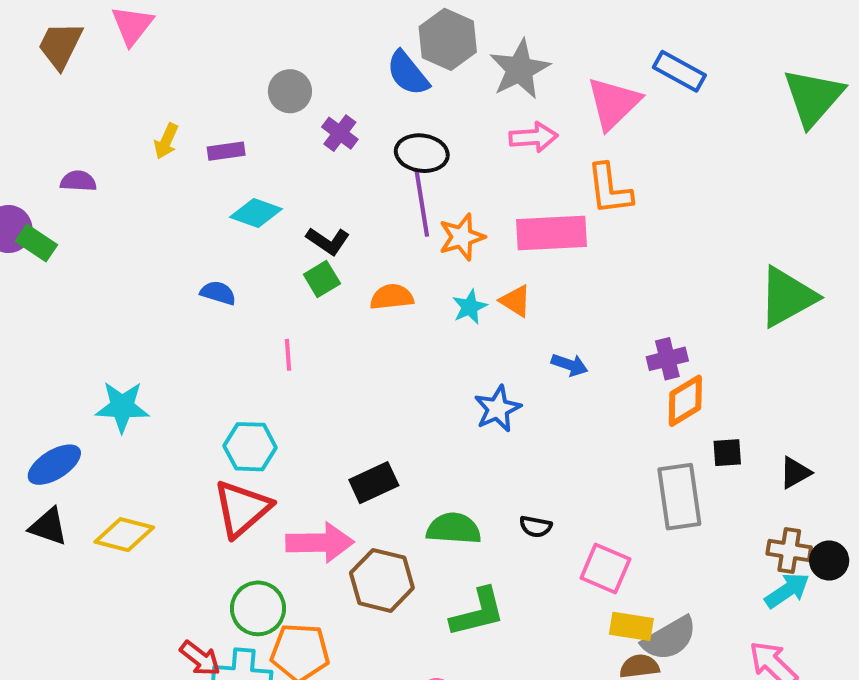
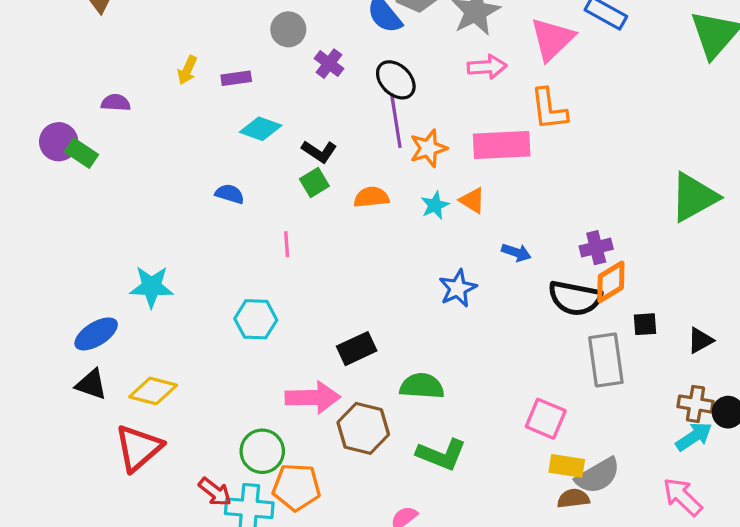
black ellipse: (422, 153) -> (396, 80), turned 36
red triangle: (242, 509) -> (138, 448), moved
black semicircle: (536, 527) -> (575, 298), moved, size x2.0
green L-shape: (478, 612) -> (441, 454), turned 36

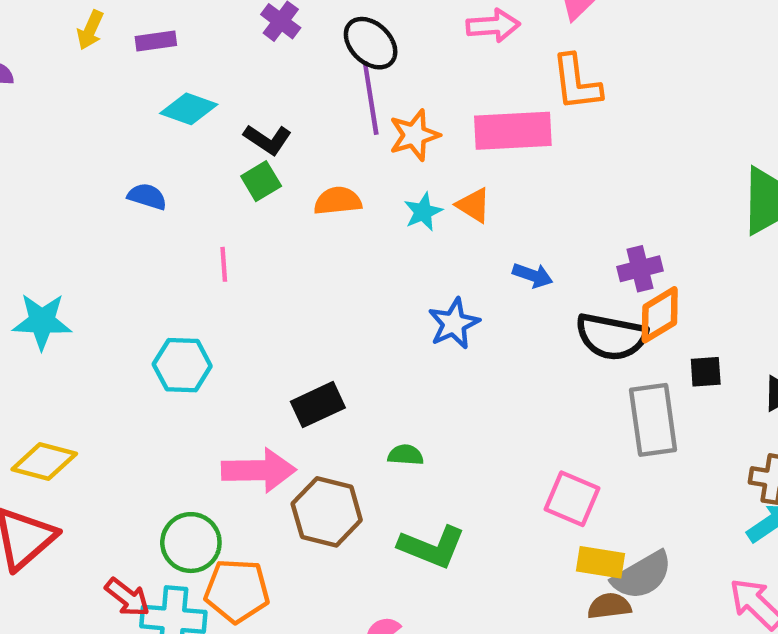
green semicircle: (422, 386) -> (406, 455), size x0.6

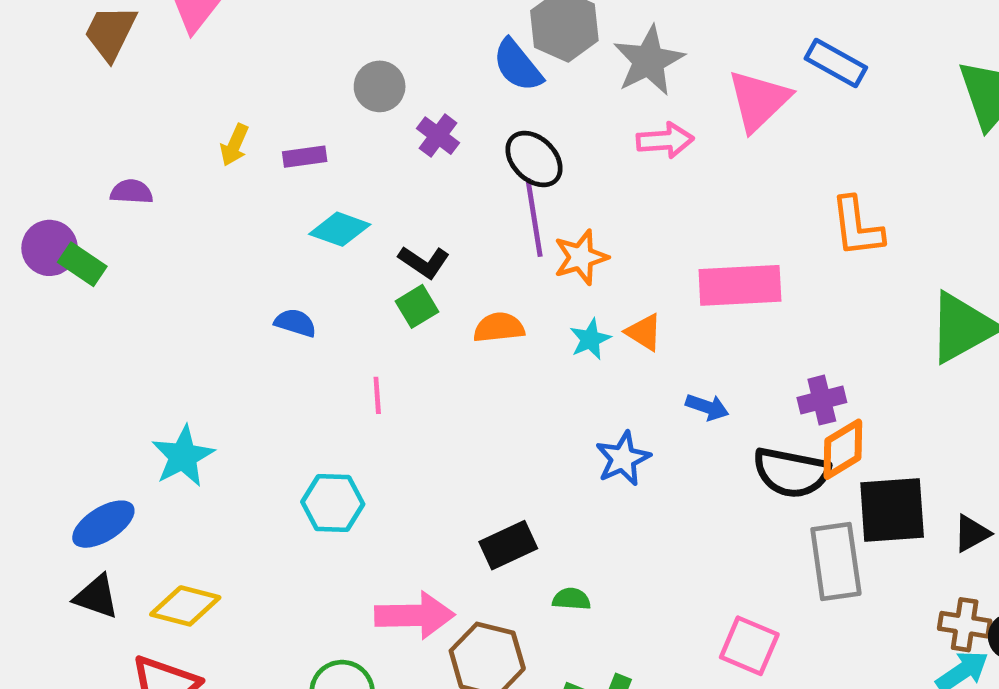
orange L-shape: (576, 83) -> (857, 227), moved
pink rectangle: (513, 131) -> (740, 285), moved
cyan star: (42, 321) -> (183, 456), turned -30
black square: (706, 372) -> (892, 510), size x2.0
black rectangle: (318, 405) -> (508, 545), moved

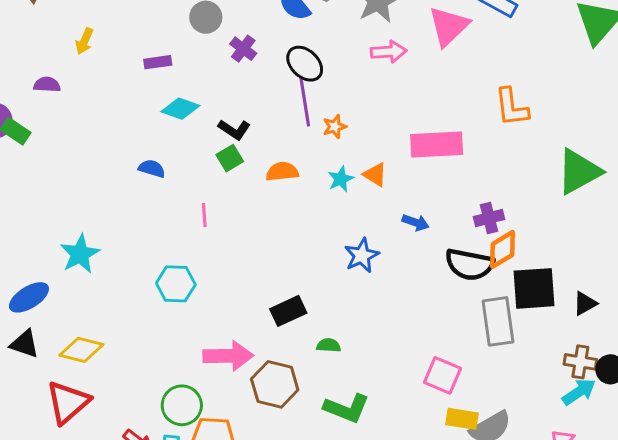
yellow arrow: (234, 145) -> (84, 41), moved
orange star: (581, 257) -> (335, 127), size x0.7

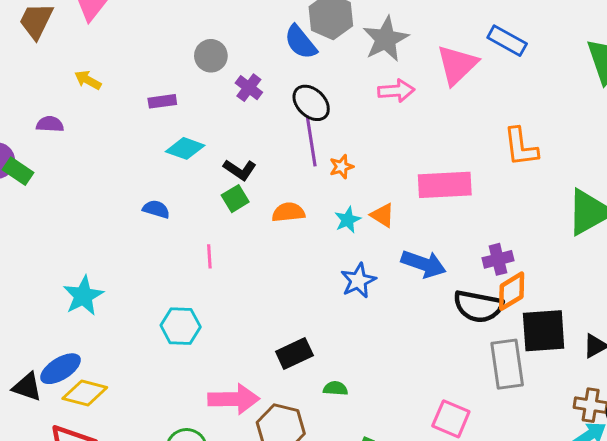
yellow arrow: (84, 41) -> (88, 80), turned 95
blue arrow: (416, 222) -> (424, 264), size x1.6
blue star: (362, 255) -> (358, 281), moved
blue ellipse: (29, 297) -> (61, 369), moved

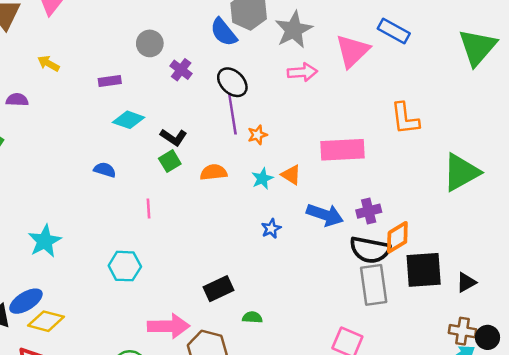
purple cross: (498, 259) -> (369, 211), moved
blue star: (358, 281) -> (271, 229), size x0.7
gray rectangle: (507, 364) -> (374, 285), moved

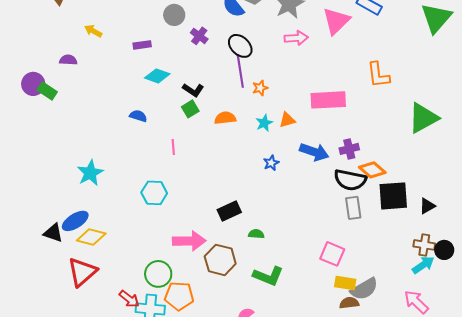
orange triangle: (291, 175) -> (287, 120), turned -48
orange diamond: (397, 237) -> (372, 170), turned 72
gray rectangle: (374, 285) -> (353, 208), size x0.7

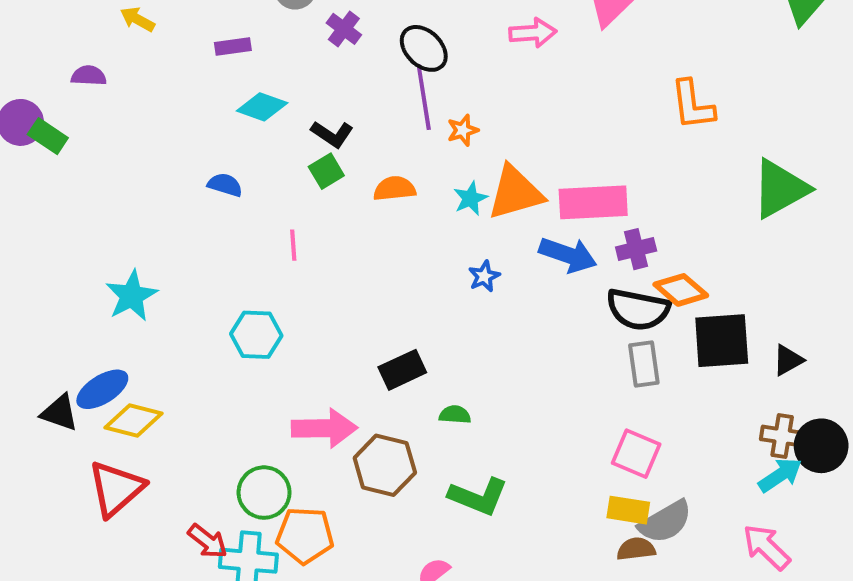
pink rectangle: (328, 100) -> (593, 202), moved
orange triangle: (287, 120) -> (515, 193), size x1.8
black circle: (444, 250) -> (821, 446), size x1.4
pink square: (332, 254) -> (636, 454), moved

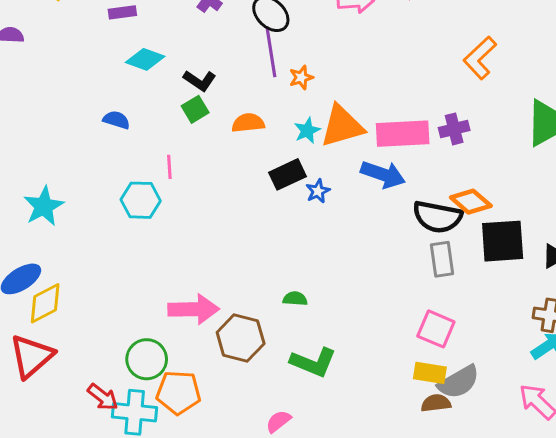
orange L-shape: (693, 105) -> (480, 58), turned 54
purple cross: (636, 249) -> (454, 129), moved
cyan hexagon: (256, 335) -> (141, 200), moved
black rectangle: (402, 370) -> (288, 174), moved
yellow diamond: (134, 420) -> (45, 303), turned -42

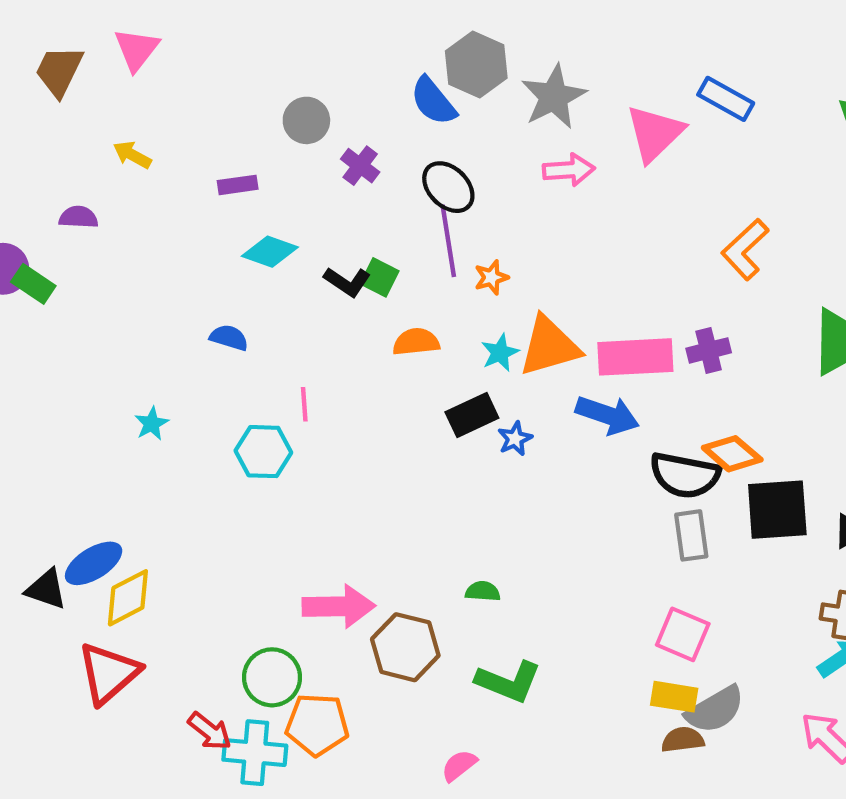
green square: (195, 109) -> (380, 277), moved, turned -32
cyan star: (44, 206) -> (152, 424), moved, size x0.6

